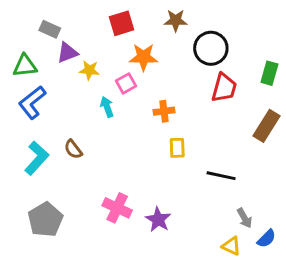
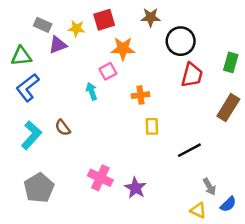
yellow star: (89, 70) -> (77, 29), moved
black line: (221, 176) -> (189, 150), turned -40

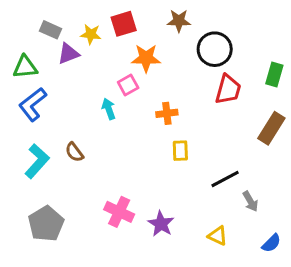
gray arrow: (209, 187) -> (250, 201), moved
yellow triangle: (198, 210) -> (218, 236), moved

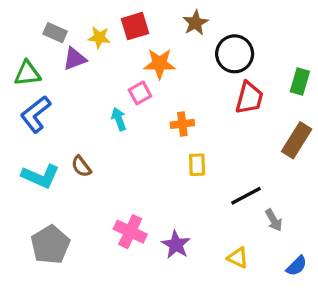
brown star: (179, 21) -> (195, 23), turned -30
cyan L-shape: (37, 161) -> (40, 176), turned 72

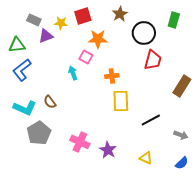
green rectangle: (300, 82) -> (174, 20), moved
pink square: (140, 93) -> (86, 57), turned -32
yellow rectangle: (197, 165) -> (121, 101), size x1.5
gray arrow: (274, 220) -> (181, 135), moved, turned -40
gray pentagon: (50, 245) -> (39, 133), moved

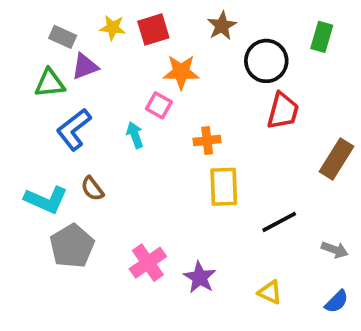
yellow star: (61, 23) -> (113, 28), moved
green triangle: (17, 45) -> (50, 83), moved
blue L-shape: (22, 70) -> (74, 129), moved
pink cross: (80, 142) -> (148, 263), turned 30

